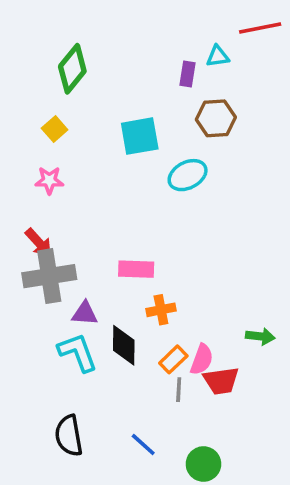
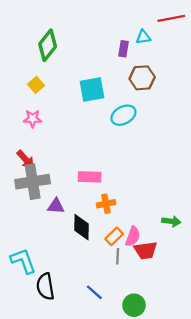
cyan L-shape: (78, 352) -> (23, 261), moved

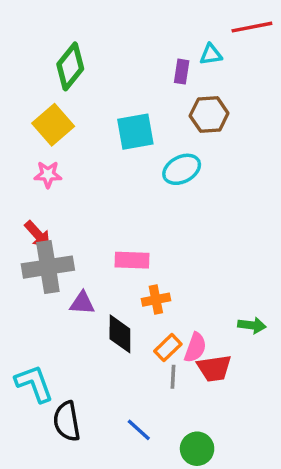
yellow square: (36, 85) -> (53, 125), size x1.6

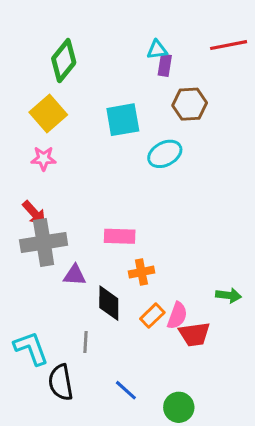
red line: (252, 27) -> (229, 45), moved
cyan triangle: (211, 54) -> (157, 50), moved
gray line: (173, 377) -> (86, 342), moved

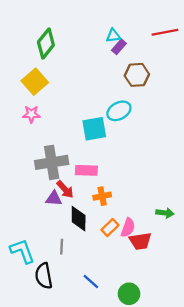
purple rectangle: (165, 65) -> (119, 47), turned 32
cyan square: (123, 120) -> (94, 129), moved
red arrow: (34, 213) -> (65, 189), moved
gray cross: (44, 242) -> (52, 162), moved

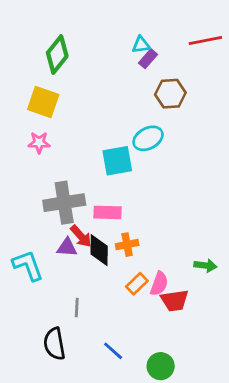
yellow square: (35, 82) -> (43, 102), turned -30
black diamond: (79, 219) -> (99, 250), moved
cyan L-shape: (22, 251) -> (28, 266), moved

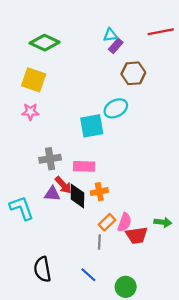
green diamond: (57, 55) -> (45, 43), turned 76
gray cross: (64, 203) -> (50, 159), size x0.7
green arrow: (205, 266) -> (163, 222), moved
gray line: (77, 307) -> (99, 242), moved

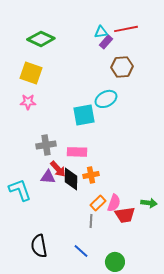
red line: (161, 32) -> (126, 29), moved

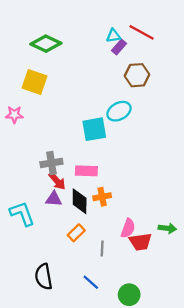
red line: (126, 29) -> (142, 32), turned 40
pink star: (28, 102) -> (14, 115), moved
red arrow: (58, 169) -> (57, 181), moved
orange rectangle: (98, 203) -> (76, 233), moved

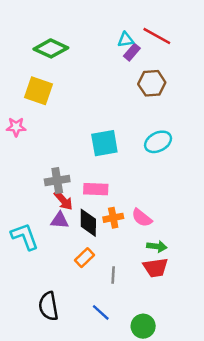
cyan ellipse: (119, 111) -> (158, 142), moved
pink semicircle: (128, 228) -> (142, 218), moved, turned 108
green arrow: (167, 228) -> (157, 246), moved

